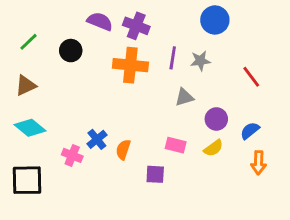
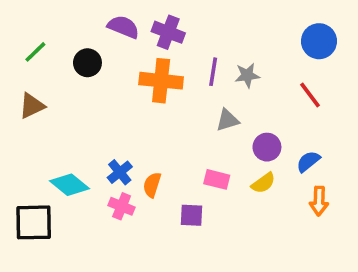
blue circle: (215, 20) -> (319, 41), moved
cyan diamond: (30, 128) -> (70, 185), moved
pink cross: (72, 155) -> (122, 206), moved

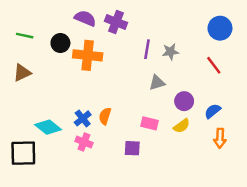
green line: (35, 52) -> (25, 36), turned 56
orange cross: (161, 81) -> (88, 55), moved
orange semicircle: (152, 185) -> (105, 116), moved

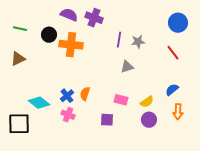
purple circle: (184, 101) -> (149, 120), moved

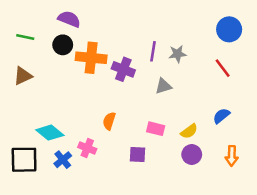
purple semicircle: (69, 15) -> (69, 19), moved
purple cross: (94, 18) -> (123, 69), moved
blue cross: (67, 96) -> (63, 160), moved
orange arrow: (178, 112) -> (232, 156), moved

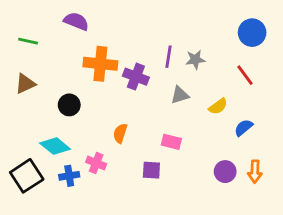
black circle: (63, 45) -> (69, 105), moved
yellow semicircle: (189, 131) -> (218, 106), moved
purple circle: (192, 154) -> (225, 172), moved
black square: (24, 160) -> (27, 176), turned -32
blue cross: (63, 160) -> (69, 176), turned 30

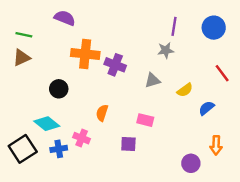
purple line: (168, 57) -> (174, 26), moved
red line: (245, 75) -> (222, 73), moved
brown triangle: (25, 84) -> (22, 58), moved
purple circle: (225, 172) -> (191, 163), moved

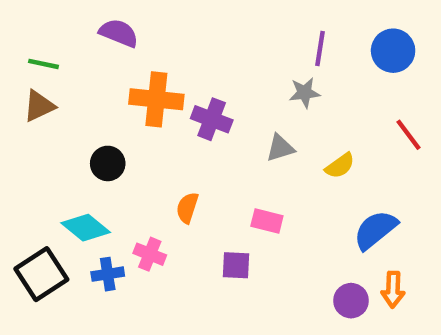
blue semicircle: (206, 108) -> (375, 230), moved, size x1.5
orange arrow: (216, 145) -> (393, 290), moved

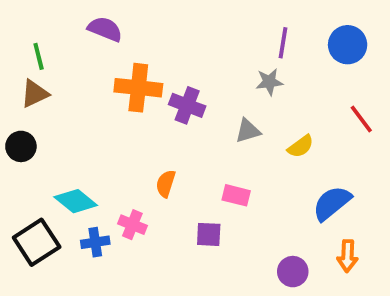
green line: (44, 64) -> (39, 56), turned 64
black circle: (108, 163) -> (21, 146), moved
purple circle: (351, 301) -> (293, 272), moved

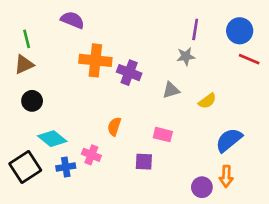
red line: (361, 119) -> (249, 59), moved, turned -30
black circle: (21, 146) -> (32, 101), moved
orange arrow: (348, 256) -> (226, 176), moved

